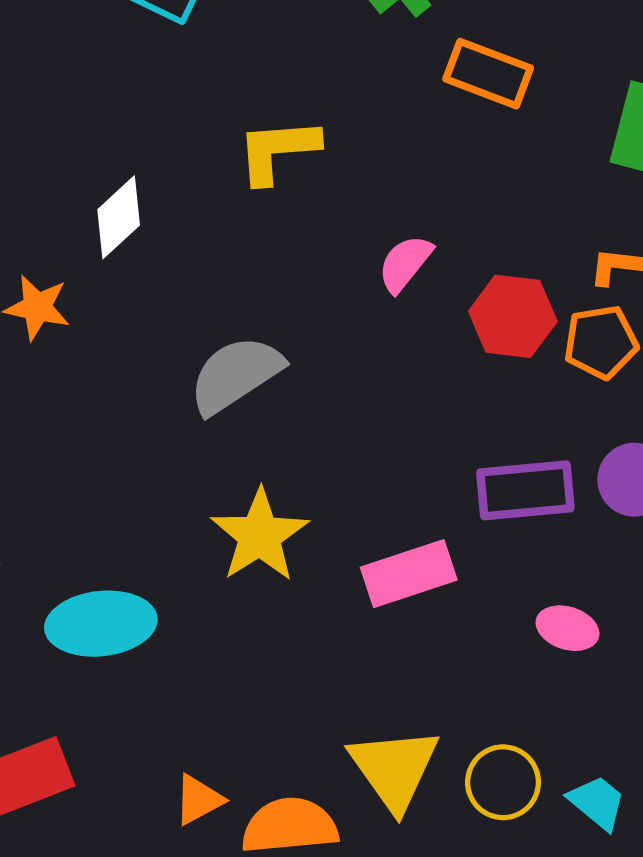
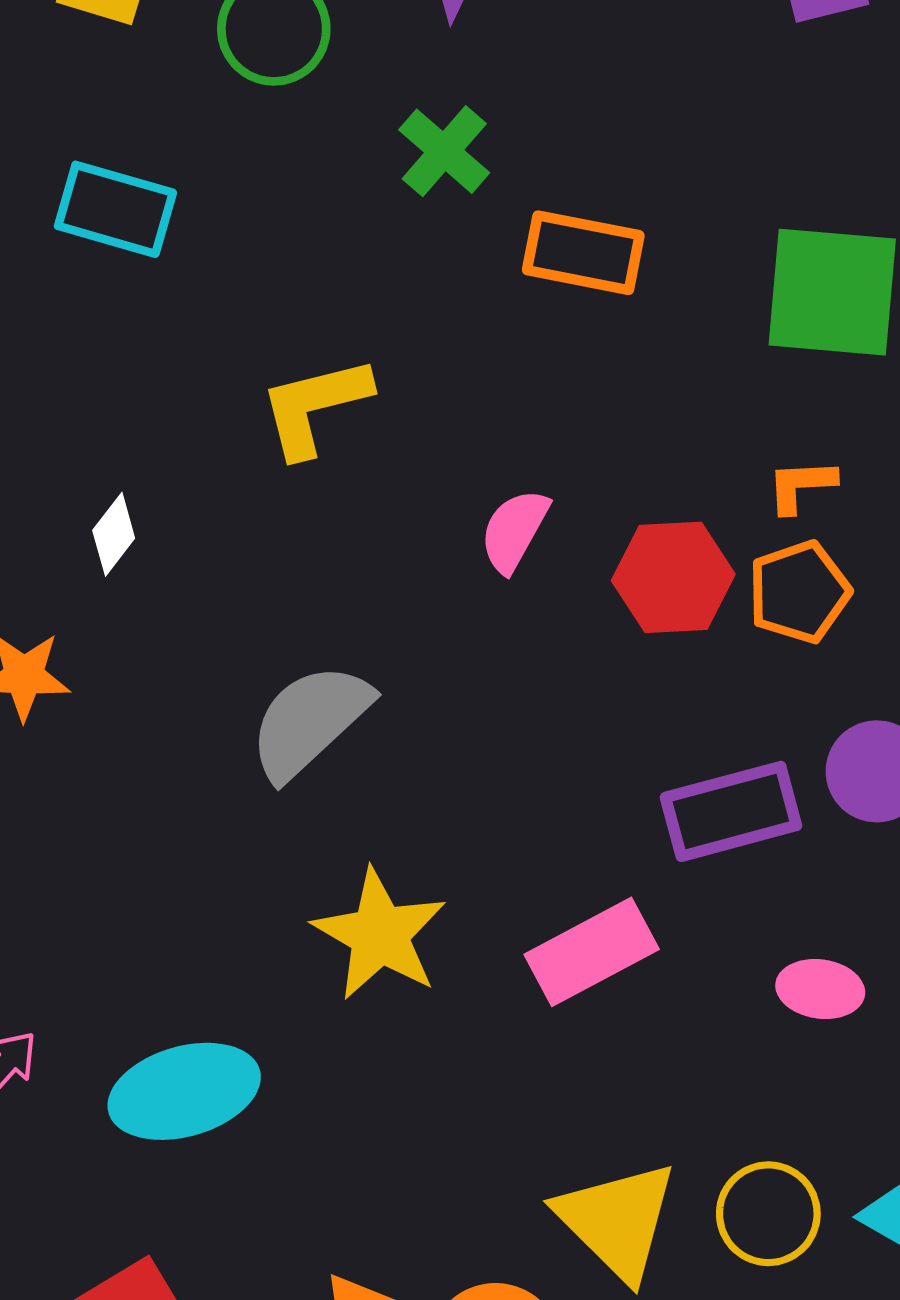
white diamond: (119, 217) -> (114, 534), size x0.7

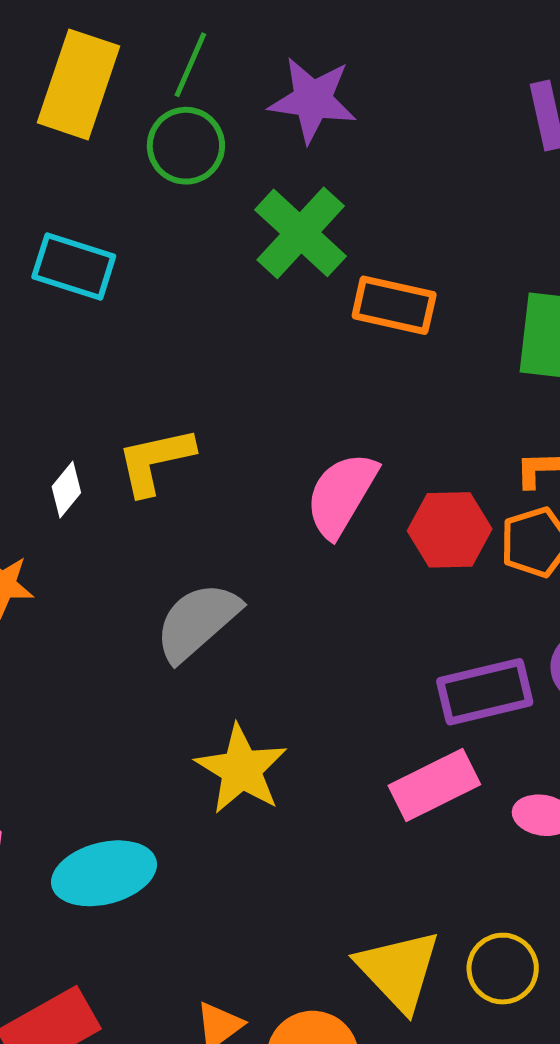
green cross: (444, 151) -> (301, 233), size x1.5
yellow L-shape: (315, 406) -> (155, 461), moved
pink semicircle: (514, 531) -> (341, 495), size x1.5
pink rectangle: (592, 952) -> (434, 785), moved

